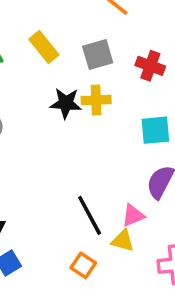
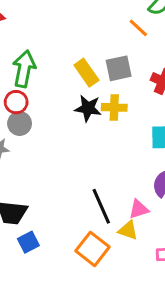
yellow rectangle: (44, 47) -> (86, 73), moved
orange square: (83, 265) -> (93, 249), size x1.5

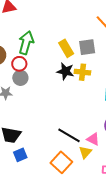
black line: (101, 206) -> (69, 135), turned -40
pink triangle: (139, 209) -> (93, 139), turned 40
yellow triangle: (128, 230) -> (85, 152), turned 48

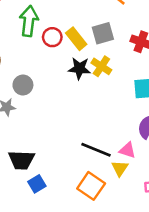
green arrow: (26, 43) -> (29, 21), moved
red circle: (19, 64) -> (52, 37), moved
yellow cross: (82, 72) -> (101, 66), turned 35

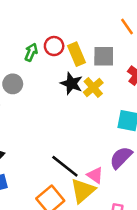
green arrow: (29, 21) -> (31, 52), moved, size x0.6
yellow triangle: (120, 168) -> (83, 191), size x1.5

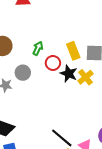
red circle: (54, 46) -> (53, 63), moved

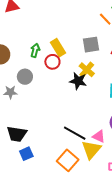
yellow rectangle: (73, 51) -> (58, 48), moved
black star: (69, 74) -> (78, 81), moved

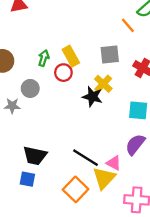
black trapezoid: (17, 134) -> (35, 156), moved
blue square: (26, 154) -> (27, 179), turned 32

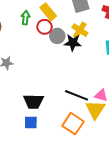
gray circle: (30, 88) -> (57, 36), moved

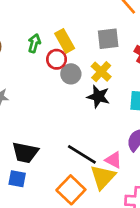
black star: (73, 43) -> (98, 97), moved

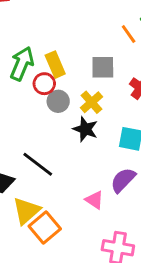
green arrow: (34, 43) -> (22, 64), size x1.6
black line: (82, 154) -> (38, 164), moved
yellow triangle: (103, 177) -> (26, 211), moved

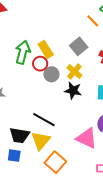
gray square: (103, 67) -> (79, 46), turned -30
pink triangle: (95, 200) -> (87, 138), size x1.6
yellow triangle: (26, 211) -> (41, 141), moved

